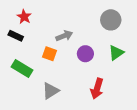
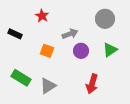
red star: (24, 17) -> (42, 16), moved
gray arrow: (64, 36) -> (70, 34), moved
green rectangle: (22, 69) -> (21, 78), moved

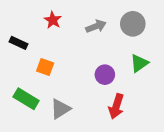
gray arrow: (70, 34) -> (96, 26), moved
orange square: (47, 51) -> (45, 67), moved
purple circle: (81, 51) -> (105, 75), moved

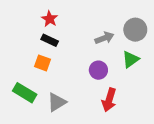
gray circle: (133, 24) -> (135, 30), moved
gray arrow: (96, 26) -> (104, 38), moved
black rectangle: (18, 43) -> (50, 40), moved

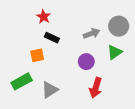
black rectangle: (50, 40) -> (52, 38), moved
orange square: (42, 63) -> (37, 55), turned -32
green rectangle: (25, 93) -> (22, 81), turned -60

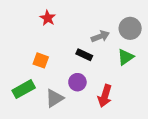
black rectangle: (52, 38) -> (84, 55), moved
orange square: (37, 55) -> (41, 60), turned 32
purple circle: (86, 62) -> (77, 82), moved

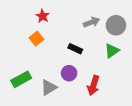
gray arrow: (100, 36) -> (91, 22), moved
orange square: (41, 60) -> (36, 39), moved, turned 32

